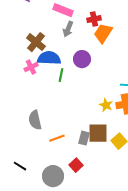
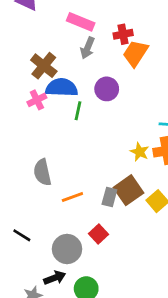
brown square: (98, 133) -> (129, 190), turned -35

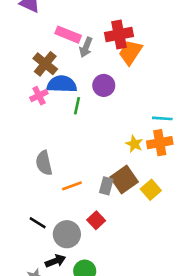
pink rectangle: (81, 22) -> (68, 35), moved
red cross: (123, 34) -> (119, 35), size x1.5
black line: (22, 235) -> (38, 223), moved

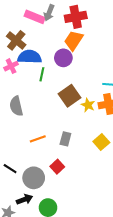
gray arrow: (86, 47) -> (49, 13), moved
orange trapezoid: (130, 52) -> (74, 40), moved
gray semicircle: (44, 163) -> (16, 106), moved
brown square: (124, 180) -> (70, 96), moved

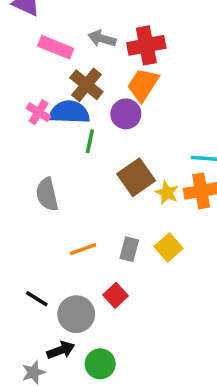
gray arrow: (49, 13) -> (102, 39), turned 84
pink rectangle: (35, 17) -> (56, 47), moved
brown cross: (16, 40) -> (86, 85), moved
pink cross: (11, 66) -> (39, 112), moved, turned -32
yellow square: (101, 142) -> (169, 247), moved

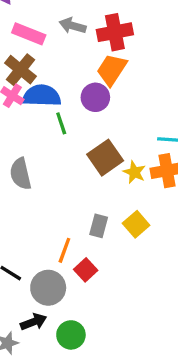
brown cross: (86, 85) -> (20, 70), moved
green line: (90, 141) -> (61, 123), turned -30
orange line: (83, 249) -> (64, 250), moved, turned -50

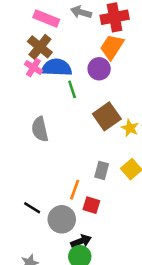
red square: (86, 270) -> (91, 205), turned -30
black arrow: (34, 322) -> (81, 241), moved

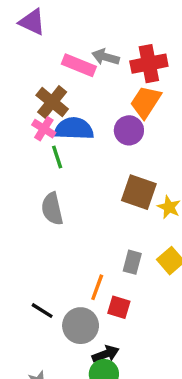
pink rectangle: (46, 19) -> (79, 65), moved
green line: (72, 89) -> (57, 157), moved
brown square: (107, 116) -> (139, 192), turned -36

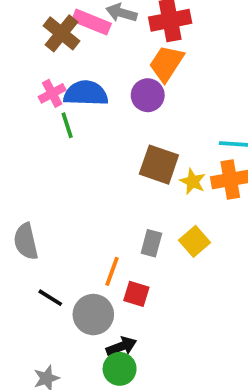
brown cross: (52, 102) -> (61, 33), moved
pink cross: (44, 129) -> (52, 93), turned 30
gray semicircle: (52, 209) -> (26, 241), moved

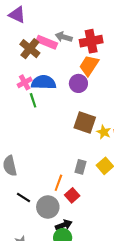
red square: (136, 294) -> (72, 195), turned 32

